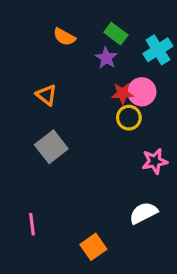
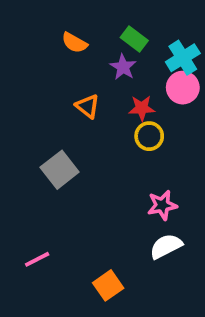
pink circle: (142, 92) -> (183, 88), moved
orange triangle: (47, 95) -> (88, 106), moved
pink star: (155, 161) -> (162, 205), moved
pink line: (32, 224) -> (37, 259), turned 70

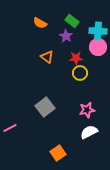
cyan cross: (183, 58) -> (98, 31), turned 36
gray square: (60, 170) -> (45, 107), moved
pink line: (37, 259) -> (10, 128), moved

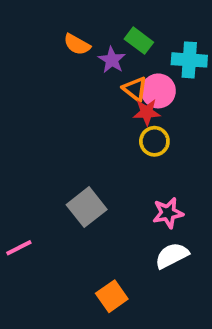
purple star: (66, 36) -> (112, 60), moved
pink circle: (98, 47) -> (158, 91), moved
orange triangle: (47, 57) -> (135, 89), moved

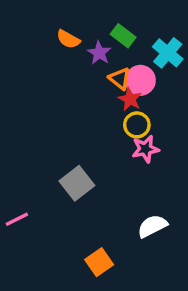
cyan cross: (189, 60) -> (168, 53), turned 36
red star: (147, 112) -> (130, 99), turned 30
pink star: (168, 213) -> (145, 149), moved

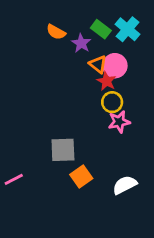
cyan cross: (168, 53) -> (128, 29), moved
gray square: (77, 183) -> (63, 150), turned 36
orange square: (99, 262) -> (81, 177), moved

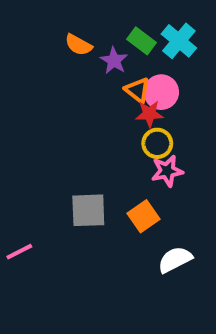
red star: (106, 81) -> (149, 114), turned -30
orange square: (81, 177) -> (143, 216), moved

